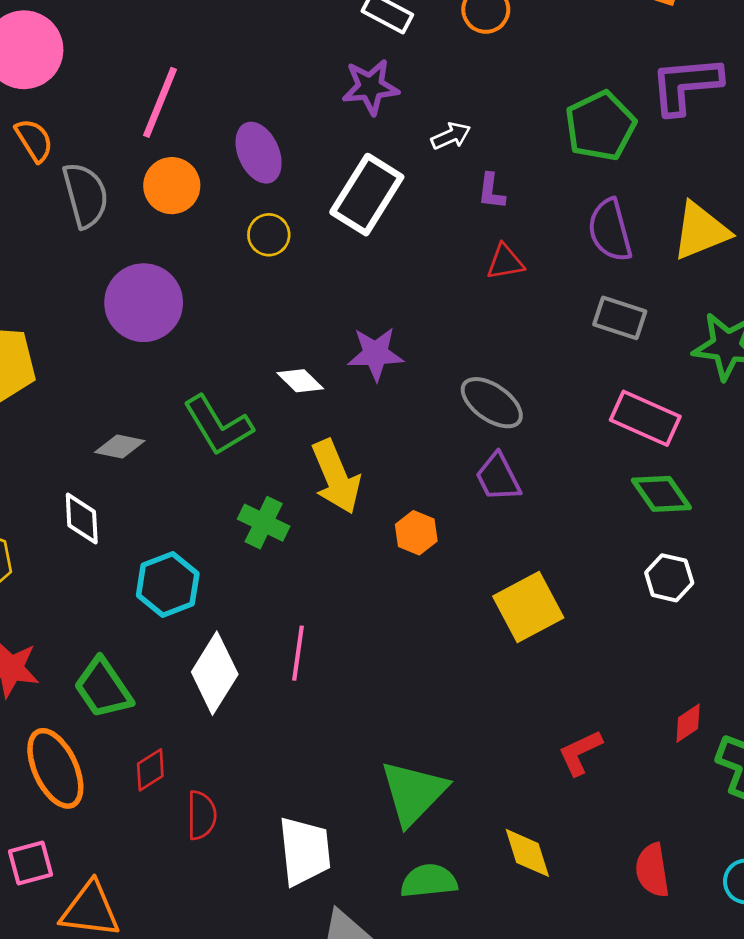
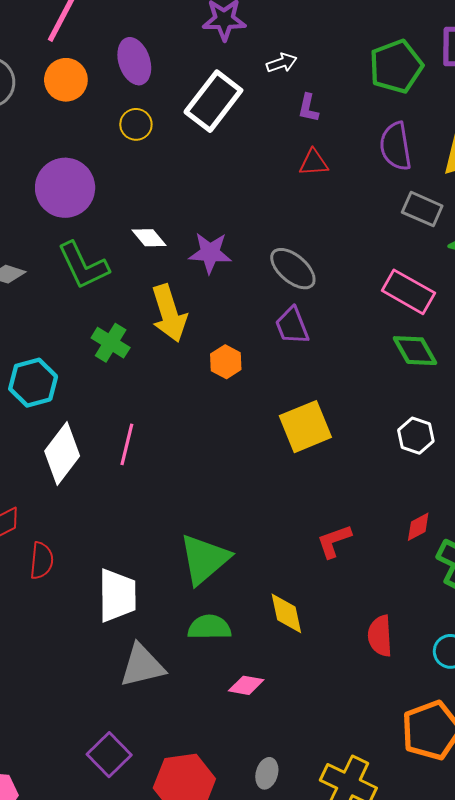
purple circle: (144, 303) -> (65, 188), moved
gray rectangle: (620, 318) -> (422, 209), moved
purple star: (376, 354) -> (210, 253), moved
white hexagon: (669, 578) -> (416, 436), moved

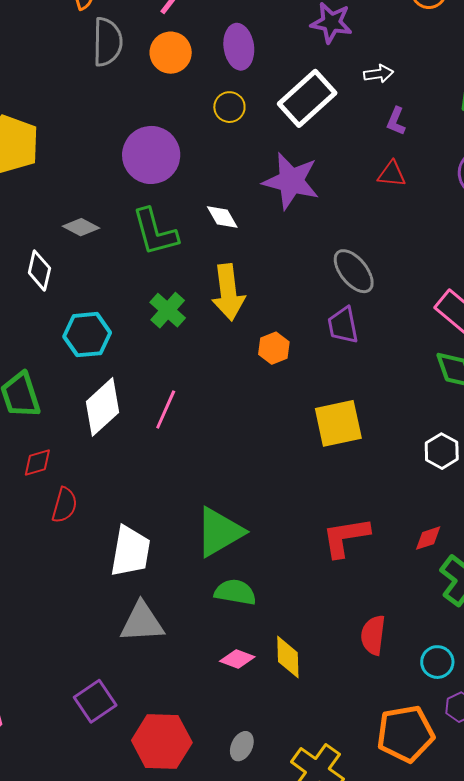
purple star: (210, 253) -> (291, 181), moved, size x1.4
red L-shape: (334, 541) -> (346, 537), size x1.4
yellow diamond: (286, 613) -> (288, 657), moved
green semicircle: (209, 627) -> (235, 592), moved

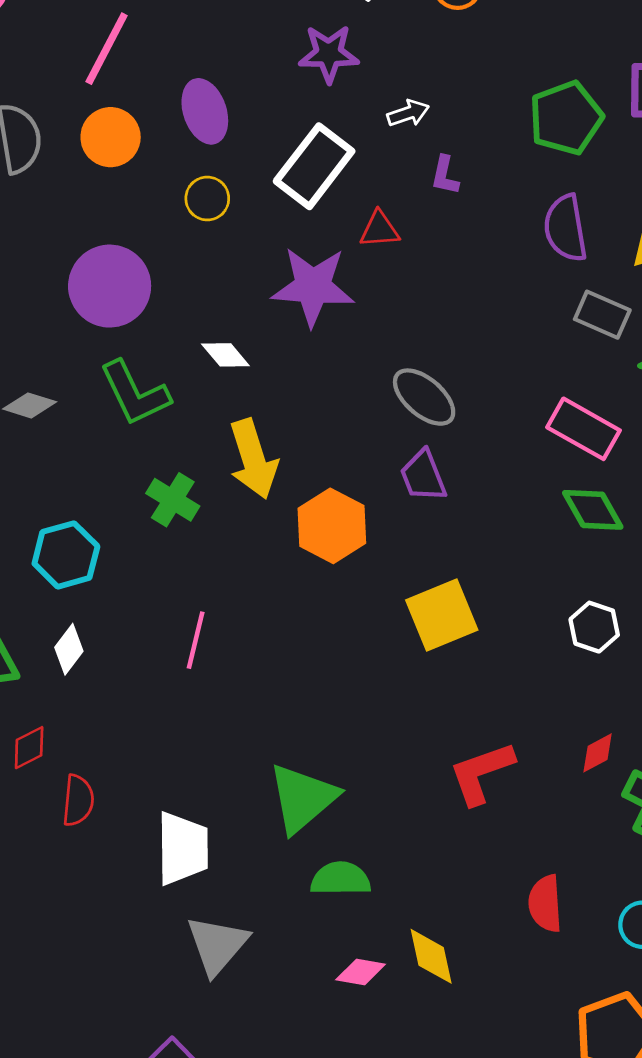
red triangle: (392, 174) -> (380, 229), moved
orange hexagon: (274, 348) -> (332, 526), size x1.6
white diamond: (103, 407) -> (69, 649), moved, size x0.6
gray triangle: (142, 622) -> (217, 945), turned -36

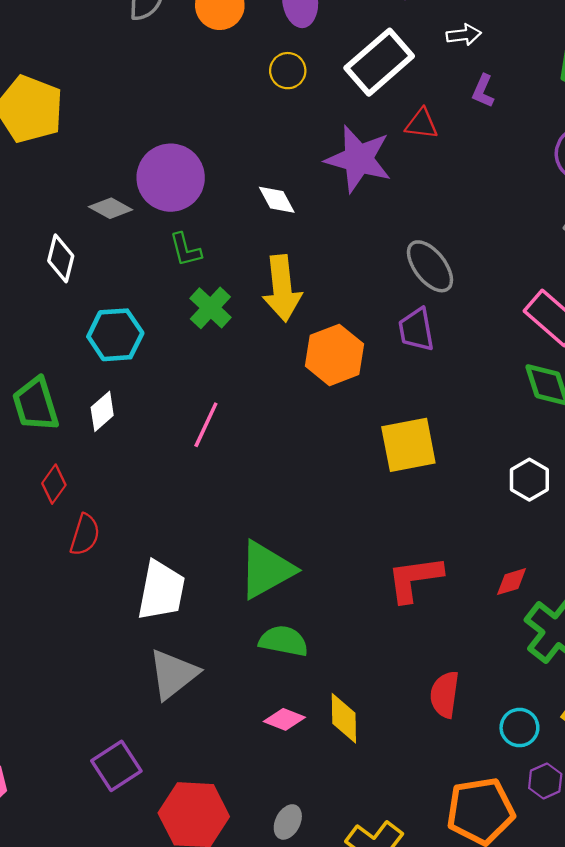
purple circle: (110, 286) -> (171, 178), moved
green L-shape: (135, 393) -> (185, 250), moved, size x0.6
red diamond: (29, 748) -> (54, 484), turned -39

